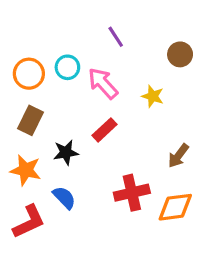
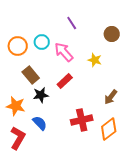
brown rectangle: (30, 120) -> (31, 75), moved, turned -66
orange diamond: (175, 207) -> (109, 129), turned -30
red L-shape: (29, 222) -> (18, 138), turned -35

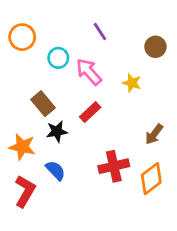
orange circle: (18, 46) -> (22, 37), moved

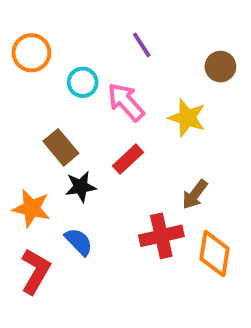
yellow star: (132, 83) -> (187, 118), size x1.4
brown arrow: (154, 134) -> (195, 195), moved
orange diamond: (151, 179) -> (215, 254), turned -44

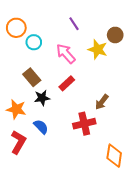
cyan circle: (83, 82) -> (34, 42), moved
yellow star: (187, 118) -> (98, 49), moved
orange diamond: (215, 254) -> (114, 156), moved

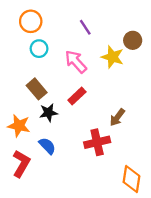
orange circle: (16, 28) -> (31, 21), moved

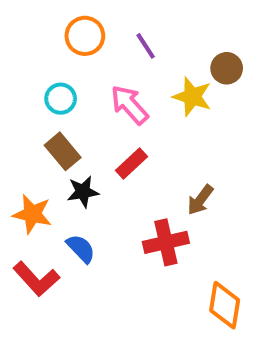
orange circle: (31, 21) -> (85, 36), moved
cyan circle: (39, 49) -> (61, 99), moved
red L-shape: (21, 164) -> (36, 279), turned 108

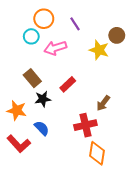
cyan circle: (61, 99) -> (31, 36), moved
pink arrow: (129, 105) -> (55, 48), moved, turned -65
orange diamond: (225, 305) -> (97, 153), moved

